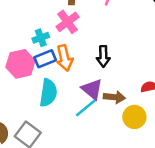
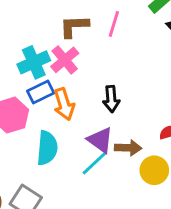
cyan cross: (41, 38) -> (34, 62), moved, size x1.5
blue rectangle: (45, 59) -> (41, 92), moved

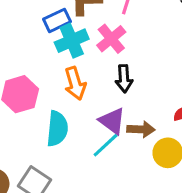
pink cross: (65, 60) -> (111, 39), moved
cyan cross: (34, 62) -> (72, 41), moved
blue rectangle: (41, 92) -> (57, 20), moved

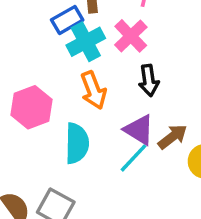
brown arrow: (141, 129) -> (173, 137), turned -36

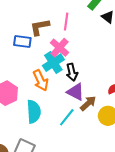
blue rectangle: (67, 20) -> (22, 41), turned 42
cyan cross: (86, 42) -> (53, 63), moved
purple triangle: (139, 130) -> (75, 92), moved

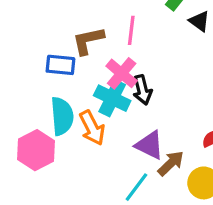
cyan cross: (53, 63) -> (112, 98), turned -30
black arrow: (72, 72) -> (142, 90), moved
cyan semicircle: (34, 112) -> (62, 116), moved

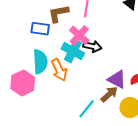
black arrow: (142, 90) -> (92, 46), turned -66
purple triangle: (150, 145) -> (117, 79), moved

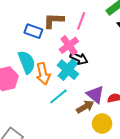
cyan cross: (73, 51) -> (68, 70), moved
cyan semicircle: (40, 62) -> (27, 62), turned -30
cyan line: (87, 109) -> (58, 96), moved

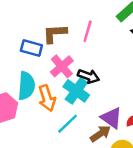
pink cross: (69, 45) -> (62, 66), moved
cyan semicircle: (27, 62) -> (26, 86), turned 30

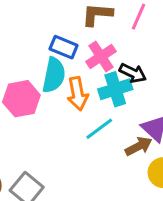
blue rectangle: (31, 48) -> (64, 47), moved
cyan cross: (76, 91) -> (115, 89), turned 30

